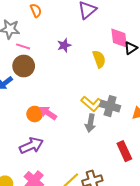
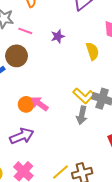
pink line: (23, 46) -> (25, 31), moved

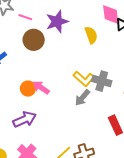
purple star: (58, 36) -> (57, 22), size x1.6
brown circle: (17, 56) -> (34, 40), moved
gray arrow: (82, 115) -> (82, 98), turned 30

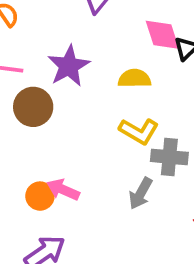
yellow semicircle: (91, 35) -> (134, 78), turned -60
yellow L-shape: (84, 79) -> (139, 131), moved

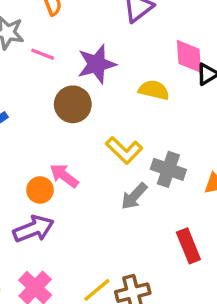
brown circle: (33, 107) -> (73, 104), moved
yellow L-shape: (139, 131) -> (124, 150), moved
orange circle: (40, 196) -> (40, 190), moved

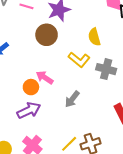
yellow semicircle: (154, 90) -> (94, 37), moved, turned -114
gray arrow: (134, 196) -> (72, 99), moved

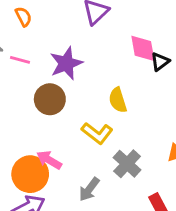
gray cross: (106, 69) -> (127, 164), moved, turned 30
orange circle: (31, 87) -> (30, 174), size x1.6

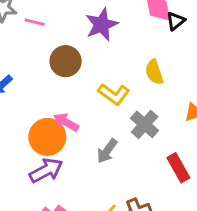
purple star: (66, 63) -> (102, 25), moved
yellow semicircle: (118, 100) -> (154, 72), moved

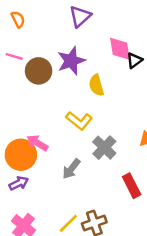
brown circle: (66, 61) -> (39, 71), moved
yellow semicircle: (154, 72) -> (96, 85), moved
purple arrow: (46, 170) -> (19, 183), size x0.7

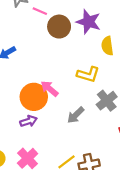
purple star: (71, 61) -> (88, 22), turned 30
yellow L-shape: (79, 121) -> (88, 74), turned -30

